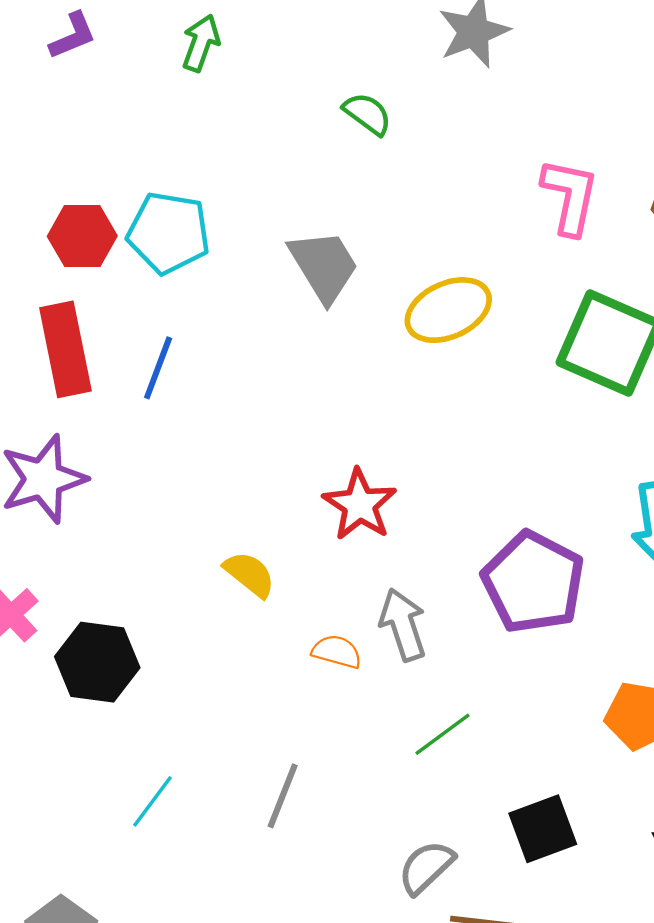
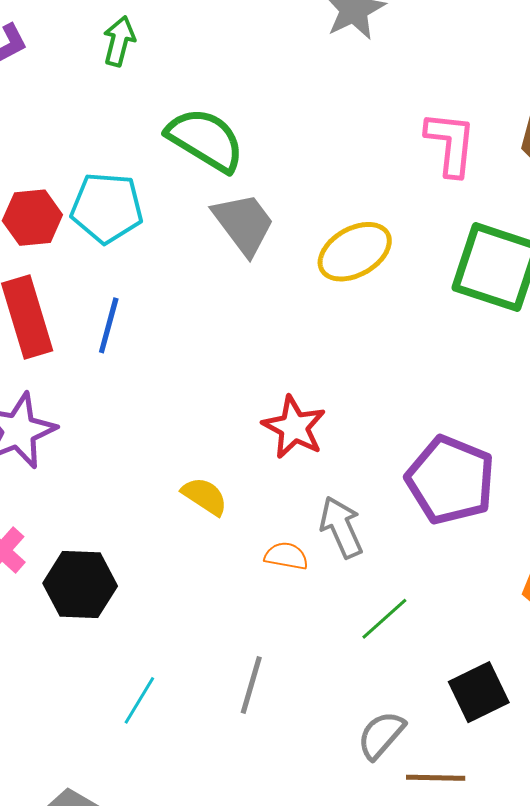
green semicircle: (367, 114) -> (205, 140), moved, size x1.8

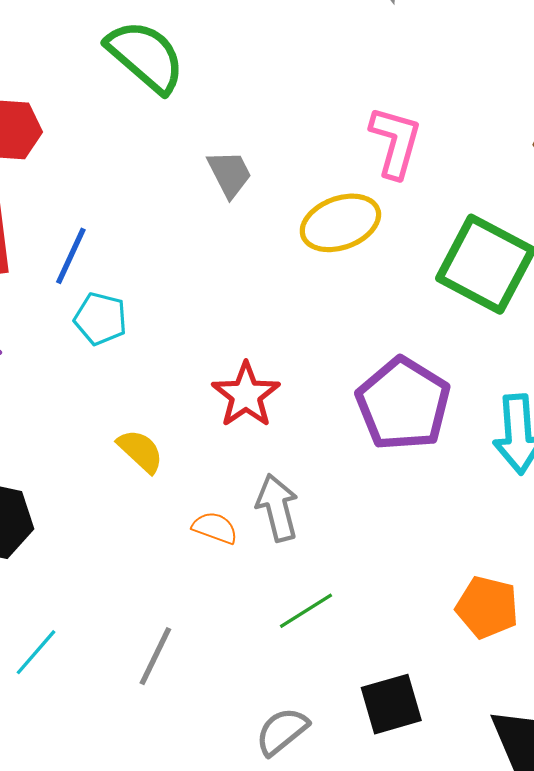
green semicircle: (205, 140) -> (146, 56), moved
pink L-shape: (451, 144) -> (395, 142), moved
cyan pentagon: (107, 208) -> (101, 319), moved, size x0.7
gray trapezoid: (244, 224) -> (230, 174), size x0.7
purple pentagon: (450, 480) -> (403, 404), moved

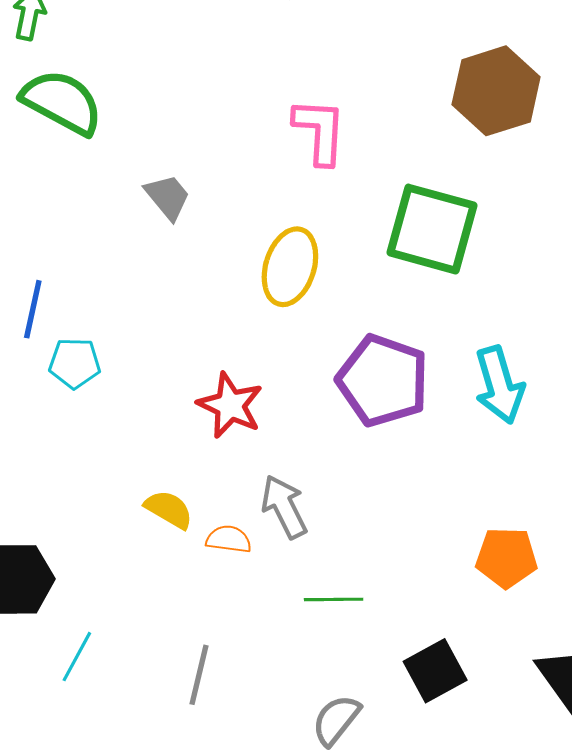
yellow ellipse: (340, 223) -> (290, 267), moved, turned -40
yellow semicircle: (140, 451) -> (169, 509), moved
green line: (306, 611) -> (334, 599), turned 44
cyan line: (36, 652) -> (77, 657), moved

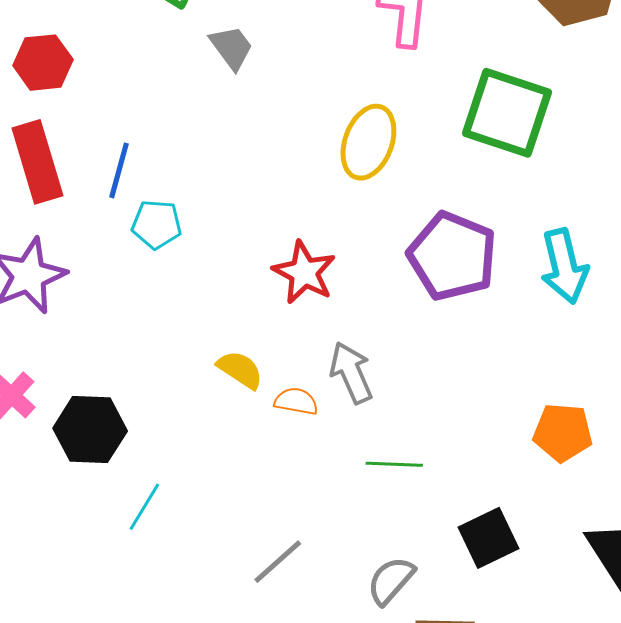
gray trapezoid: (168, 197) -> (231, 47), moved
gray line: (199, 675) -> (278, 562), moved, turned 32

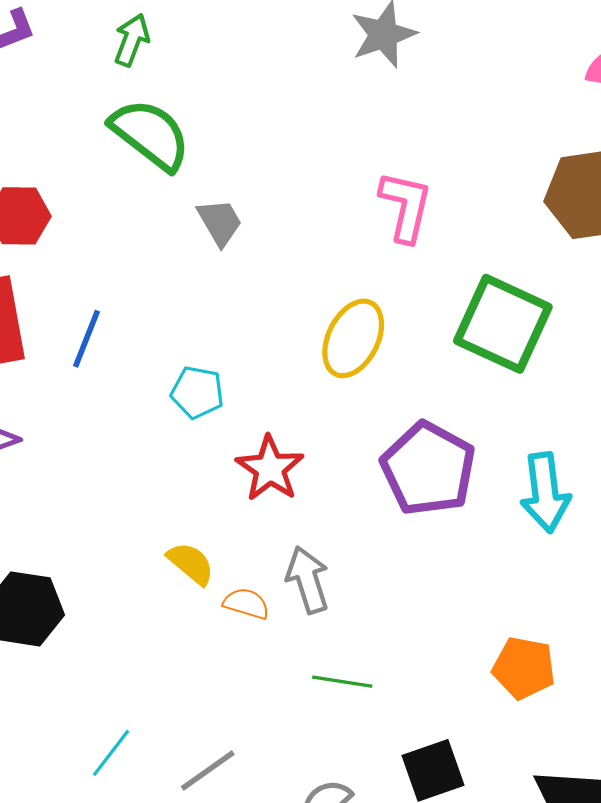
cyan pentagon: (157, 224) -> (197, 392), moved
cyan line: (144, 507) -> (111, 753), moved

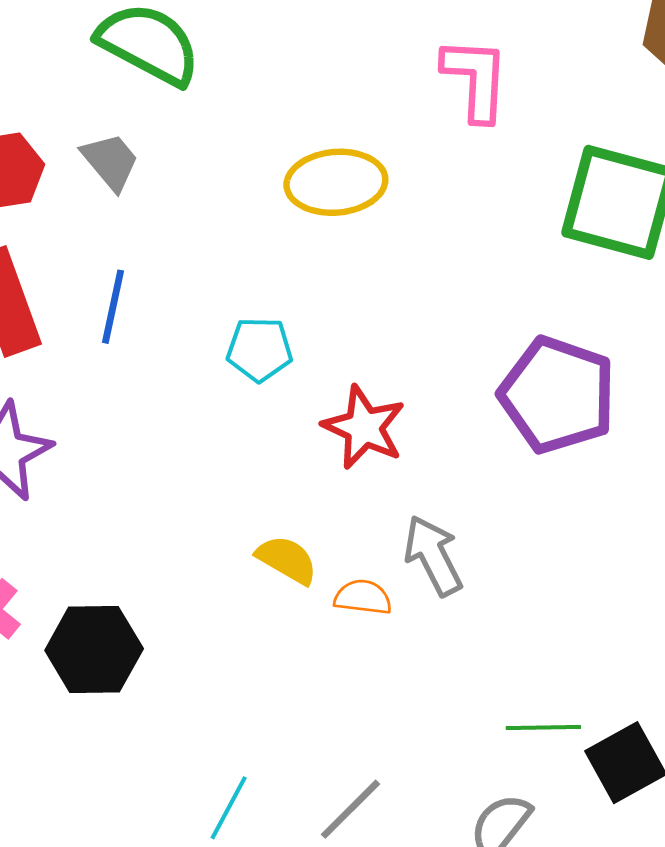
gray trapezoid: (220, 222) -> (110, 162), moved
yellow ellipse: (353, 338) -> (336, 182), moved, turned 68
green line: (342, 682) -> (543, 727), moved

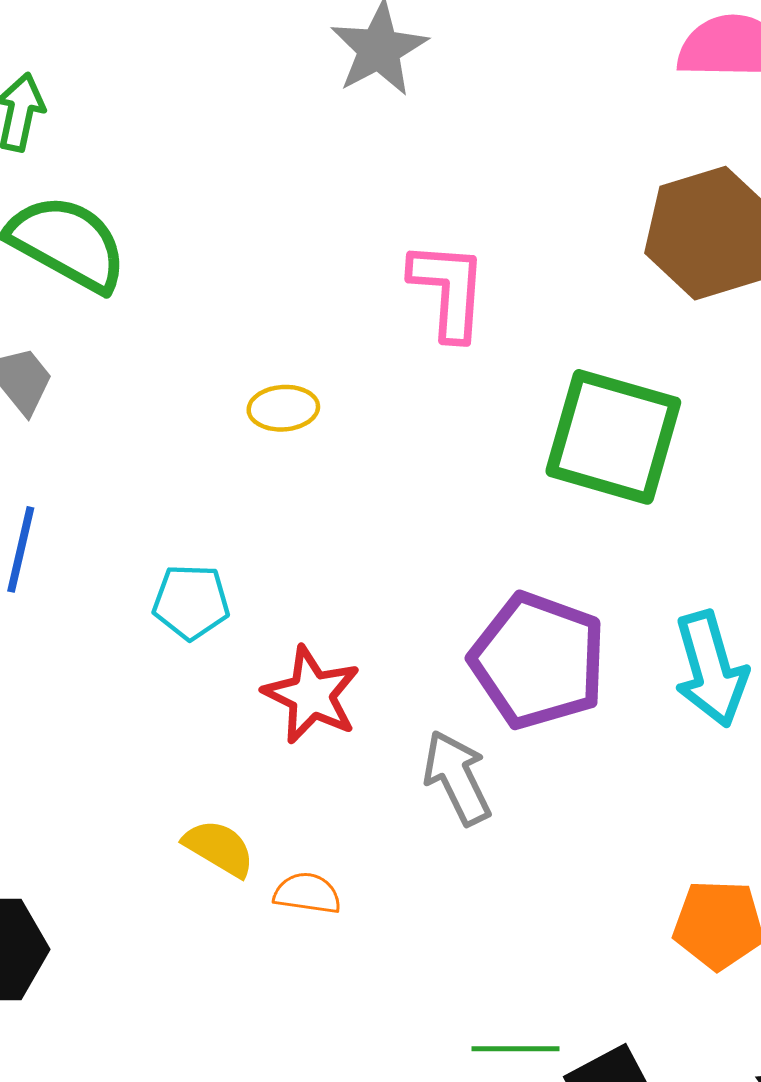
yellow ellipse: (336, 182) -> (283, 408), size x0.6
gray arrow: (433, 556) -> (457, 778), moved

